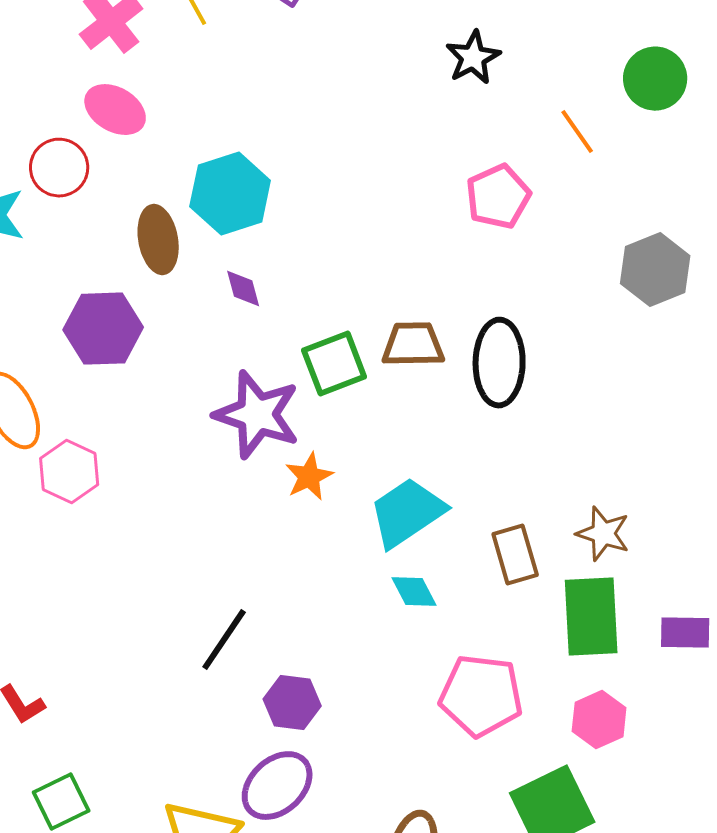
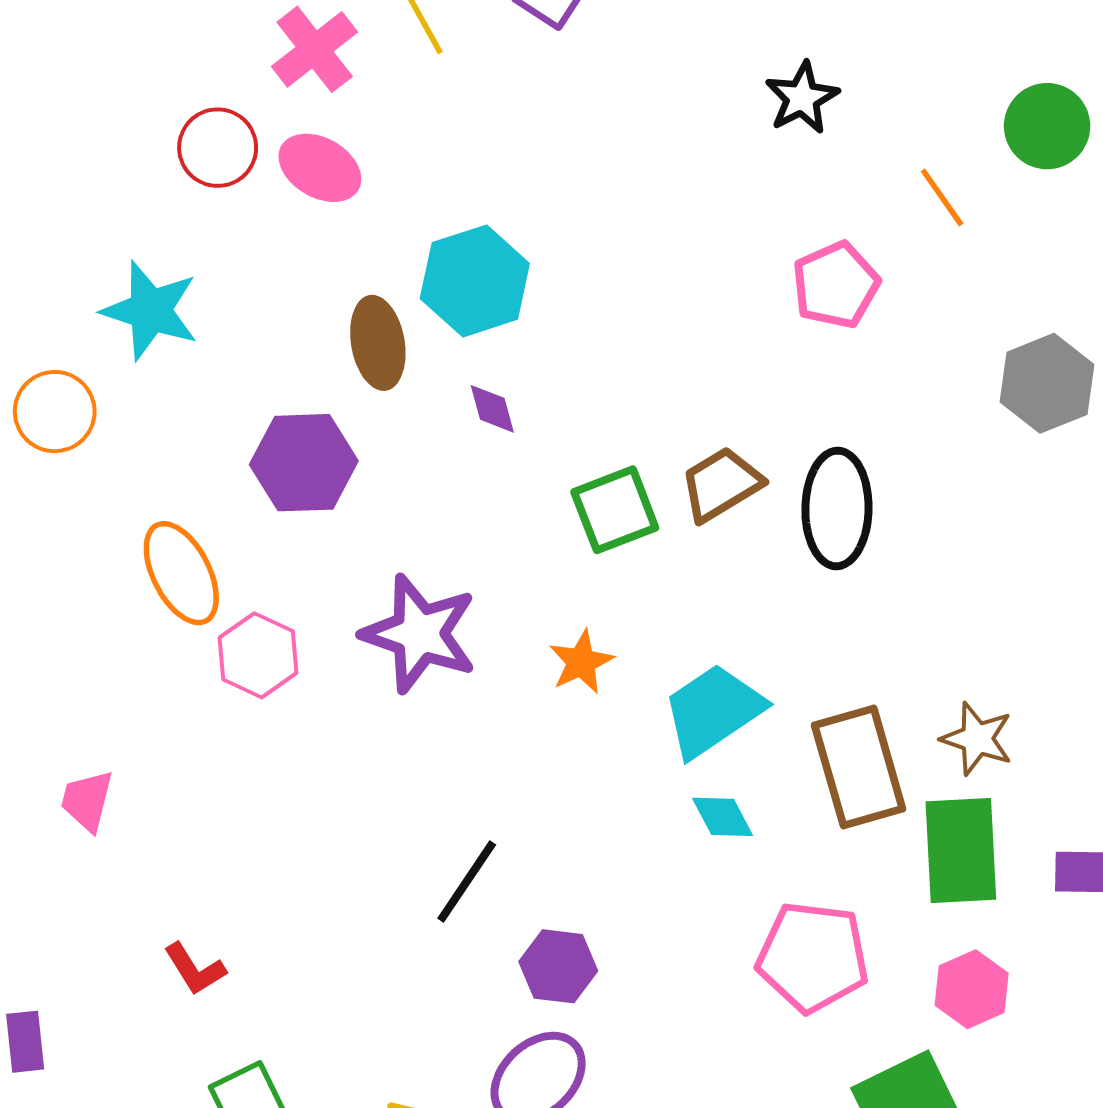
red circle: (59, 168) -> (218, 148), moved
brown trapezoid: (413, 345) -> (721, 484), turned -30
purple star: (257, 415) -> (420, 634), moved
brown rectangle: (515, 555) -> (859, 767), size x1.5

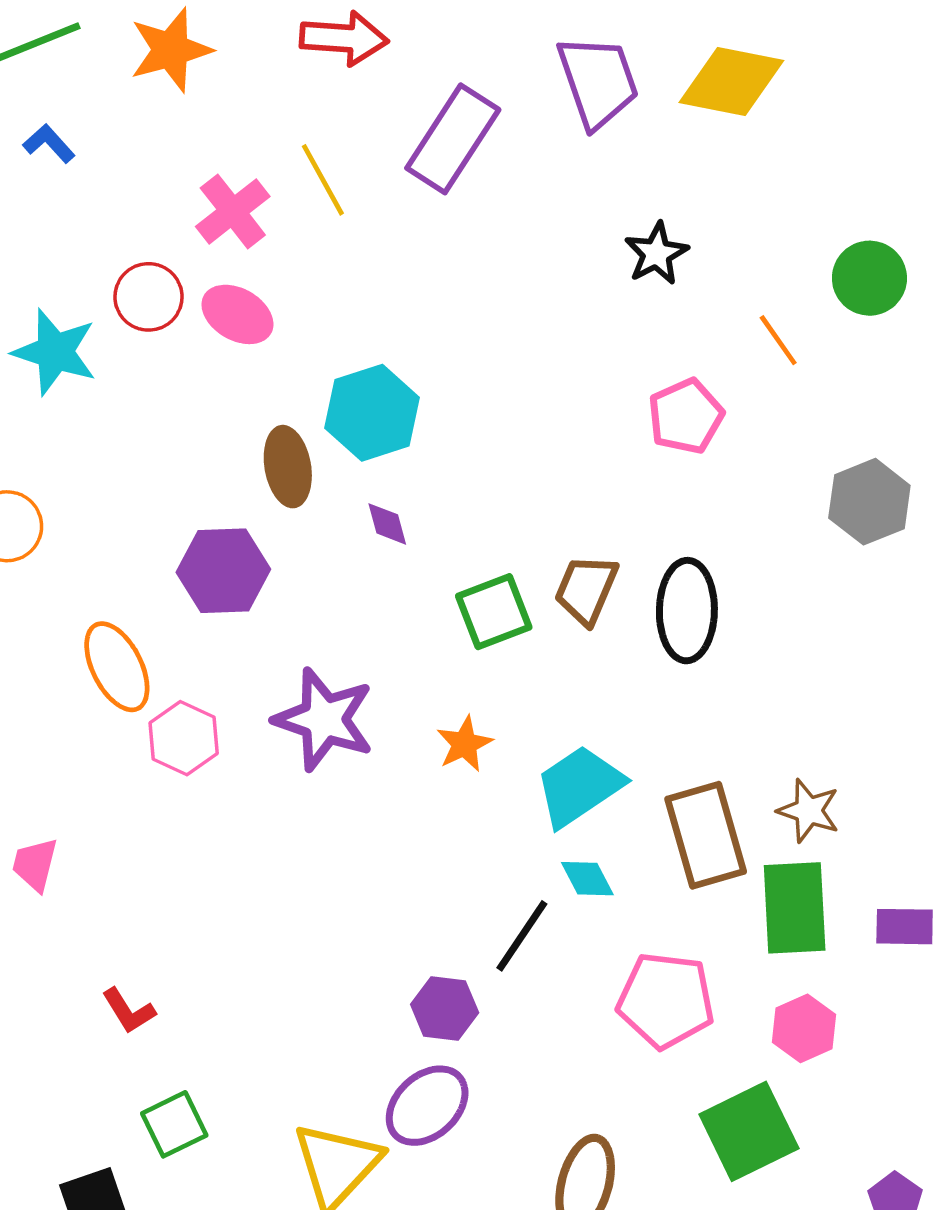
cyan star: (150, 311) -> (55, 352), moved
brown trapezoid: (721, 484) -> (586, 589), turned -36
black line: (467, 881) -> (522, 936), moved

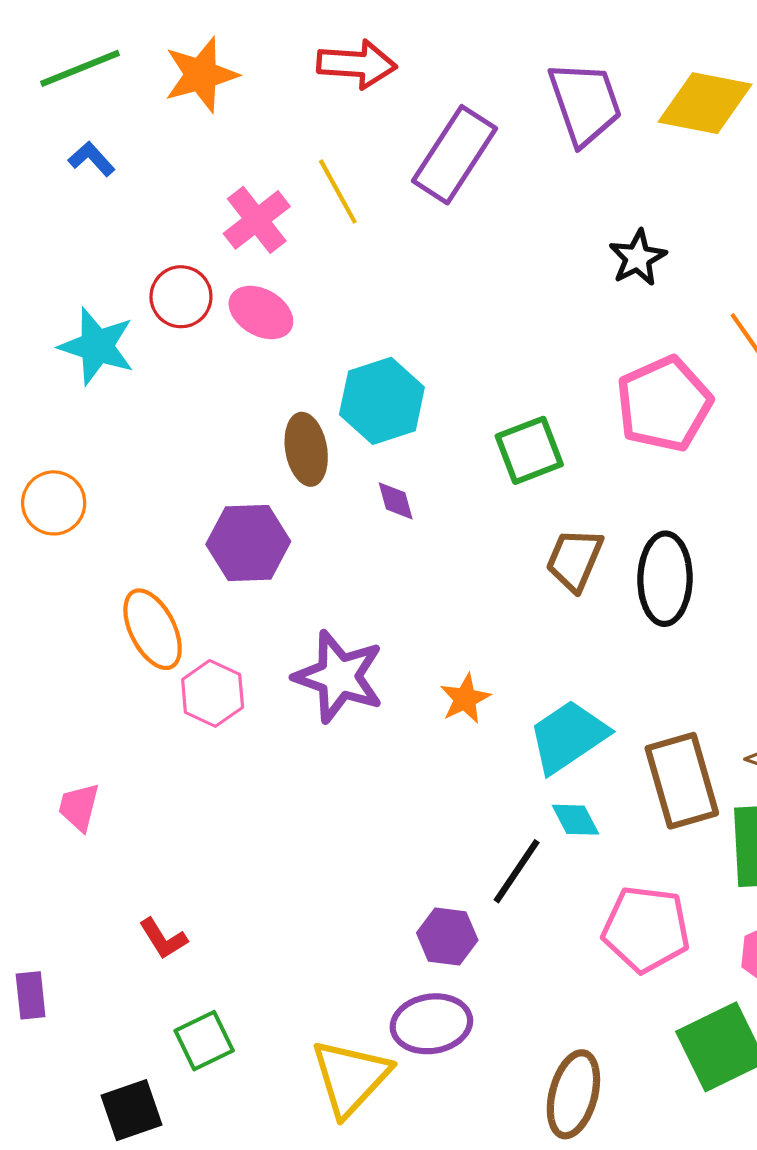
pink pentagon: (686, 416) -> (664, 404), size x1.4
green square: (494, 612) -> (529, 450), moved
purple ellipse: (427, 1106) -> (431, 1024), turned 34

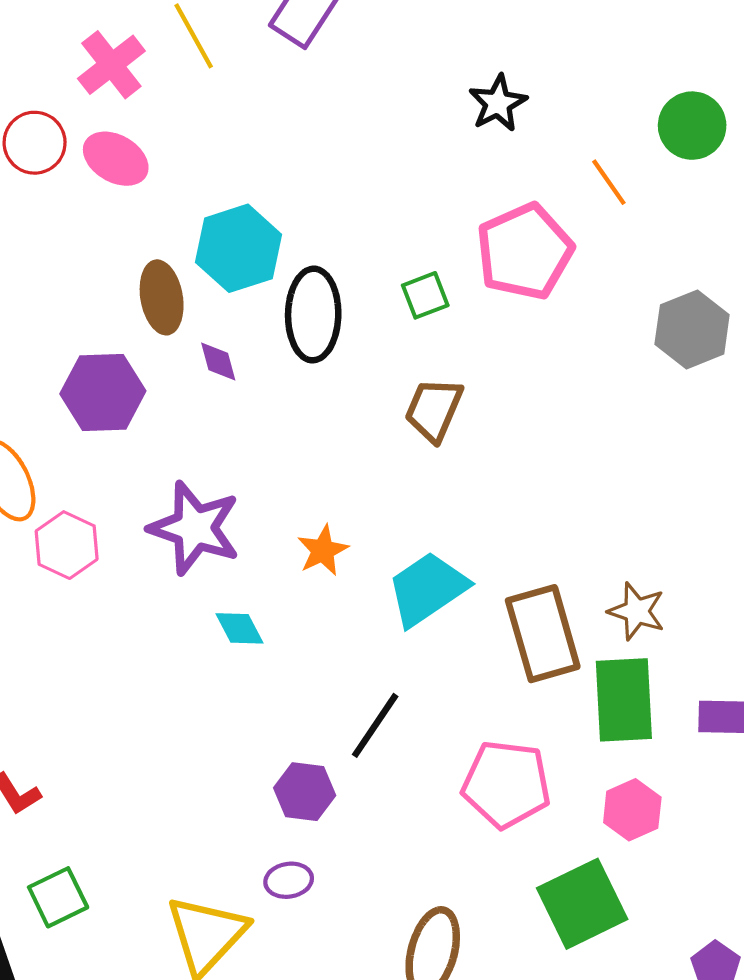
green square: (529, 450) -> (425, 295), moved, size x0.7
purple diamond: (396, 501) -> (218, 361), moved
black ellipse: (665, 579) -> (313, 315), moved
cyan diamond: (576, 820) -> (240, 628), moved
purple ellipse: (431, 1024) -> (289, 880), size x0.6

